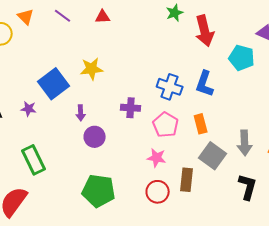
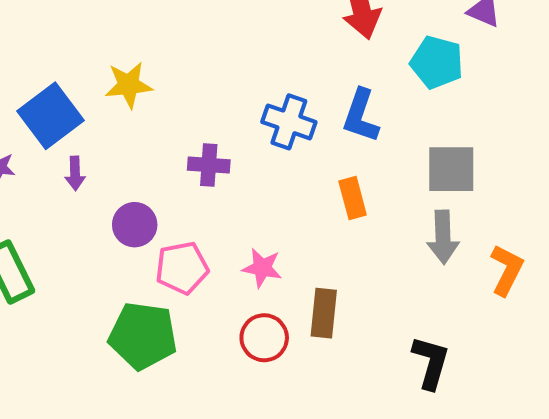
purple arrow: (81, 113) -> (75, 173), moved
pink pentagon: (166, 125) -> (182, 268), moved, turned 30
gray square: (213, 156) -> (451, 169), moved, turned -36
black L-shape: (248, 187) -> (431, 362), moved

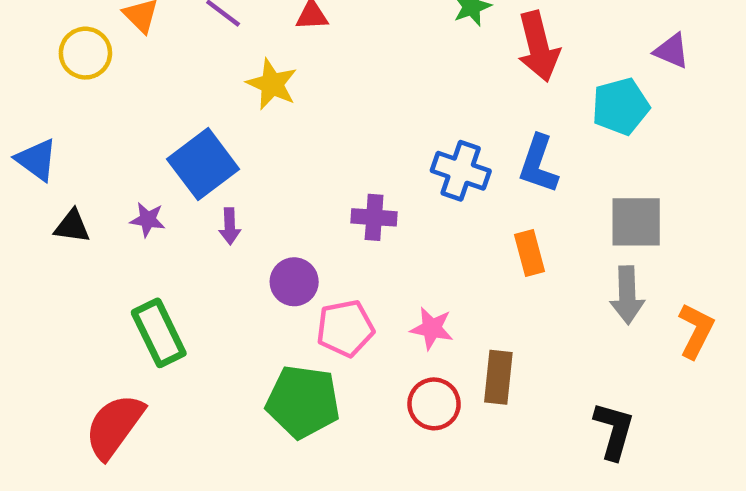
cyan pentagon: (437, 62) -> (621, 106), turned -30
yellow star: (129, 85) -> (272, 84), moved, turned 30

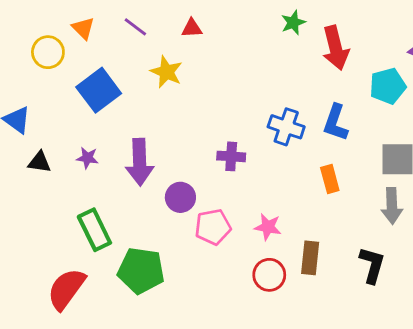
blue square: (203, 164) -> (99, 90), moved
purple arrow: (230, 226) -> (140, 162), size x2.0
green pentagon: (303, 402) -> (141, 271), moved
black L-shape: (614, 431) -> (372, 265), moved

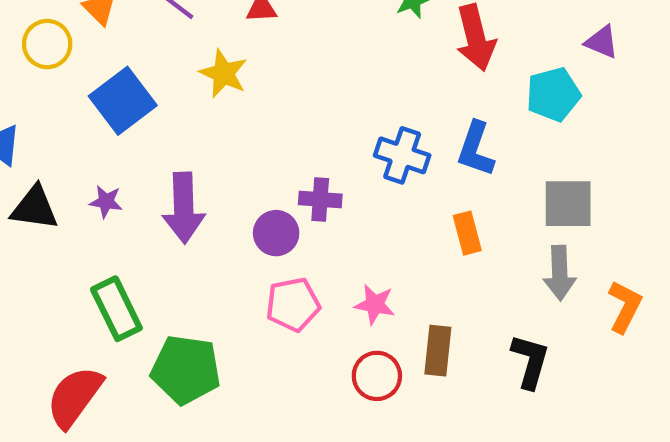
black triangle: (40, 162) -> (35, 208), size x1.4
purple circle: (180, 197) -> (276, 233), moved

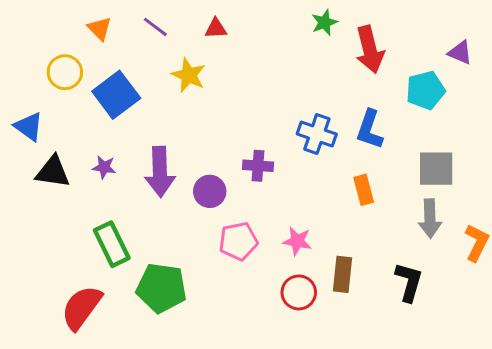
yellow circle: (47, 44) -> (65, 72), moved
purple circle: (276, 233) -> (210, 191), moved

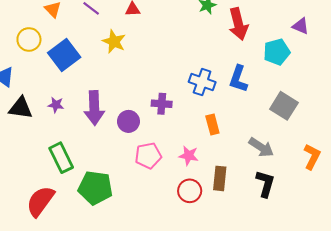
gray square: (436, 169) -> (284, 106), turned 32
orange rectangle: (364, 190) -> (212, 124), moved
gray arrow: (430, 219) -> (261, 147), moved, turned -55

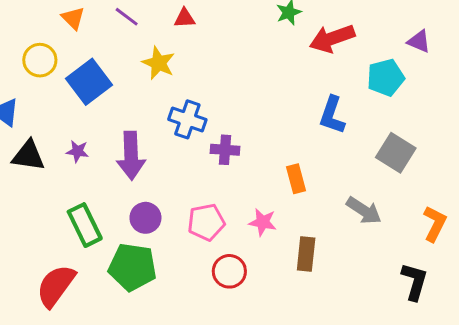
red arrow: (238, 24) -> (332, 38), turned 84
blue cross: (202, 82) -> (187, 119), moved
purple circle: (128, 121) -> (145, 218), moved
black L-shape: (265, 184) -> (415, 281), moved
red circle: (190, 191) -> (229, 271), moved

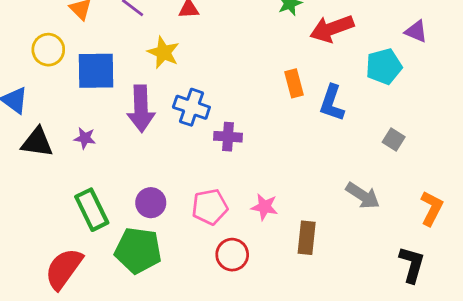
blue square: (89, 82) -> (96, 71), turned 36
gray square: (396, 153) -> (394, 139), size x0.6
purple arrow: (131, 156) -> (141, 109), moved
orange rectangle: (296, 179) -> (294, 83), moved

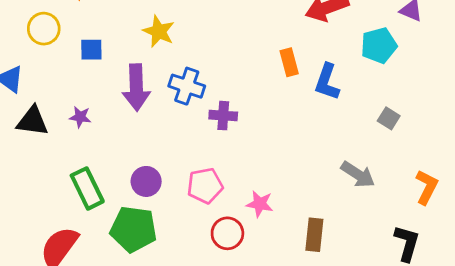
blue square: (96, 71) -> (91, 50), size x0.6
pink star: (264, 207) -> (260, 204), moved
brown rectangle: (307, 238) -> (314, 235), moved

